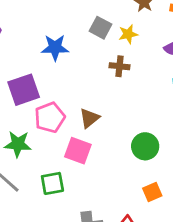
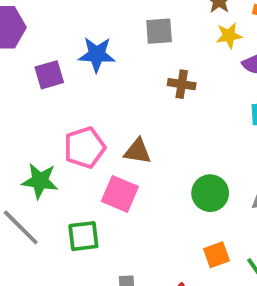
gray square: (101, 28) -> (159, 31), turned -35
yellow star: (128, 34) -> (229, 36), moved
purple square: (24, 90) -> (49, 75), moved, size x0.7
brown triangle: (89, 118) -> (138, 151), turned 45

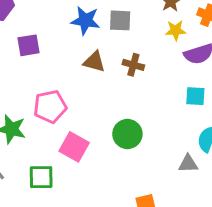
blue star: (97, 54) -> (85, 21), moved
brown triangle: (138, 151) -> (94, 62), moved
green circle: (210, 193) -> (127, 134), moved

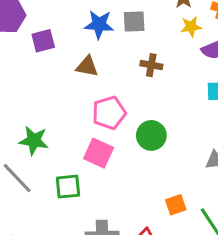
purple square: (29, 45) -> (43, 41), moved
brown triangle: (94, 62) -> (87, 66), moved
pink pentagon: (50, 107) -> (109, 113), moved

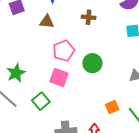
green star: (34, 141) -> (16, 73), turned -30
green square: (68, 187) -> (41, 101), turned -30

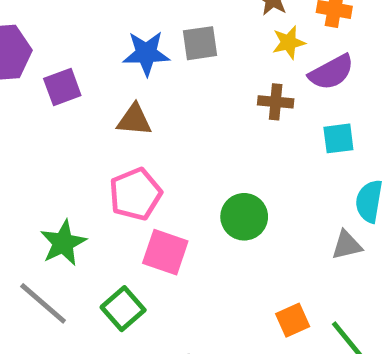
brown cross: (89, 17) -> (276, 102), moved
pink pentagon: (64, 51) -> (135, 194), moved

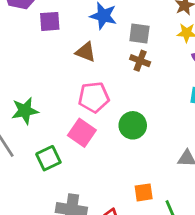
gray square: (200, 43) -> (139, 34), moved
brown cross: (276, 102) -> (140, 61), moved
pink pentagon: (135, 194) -> (94, 97), moved

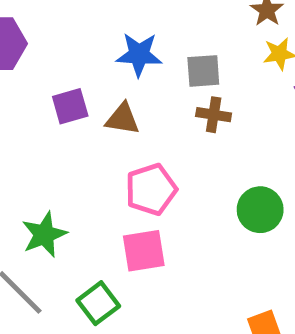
purple square: (50, 21) -> (70, 106), moved
green circle: (133, 125) -> (260, 210), moved
pink square: (82, 133) -> (144, 251), turned -32

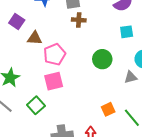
purple square: (70, 106) -> (17, 21), turned -35
brown triangle: (123, 119) -> (35, 38), moved

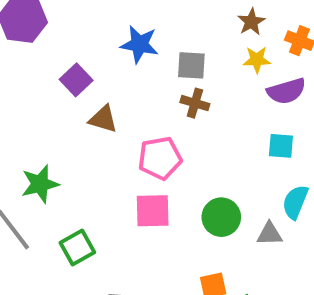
pink pentagon: (55, 54) -> (160, 158), moved
green circle: (102, 59) -> (221, 217), moved
pink square: (54, 81) -> (153, 211), moved

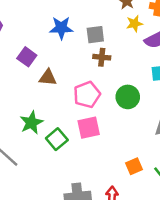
green star: (40, 184) -> (31, 123), moved
green circle: (221, 217) -> (128, 97), moved
green square: (77, 247) -> (57, 139), moved

